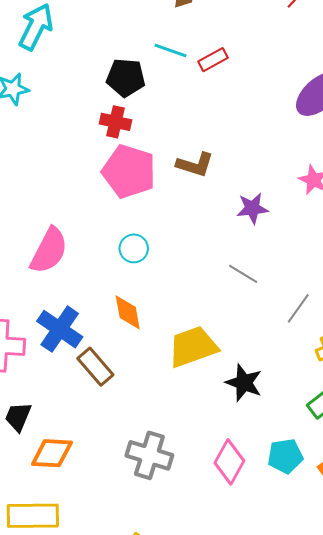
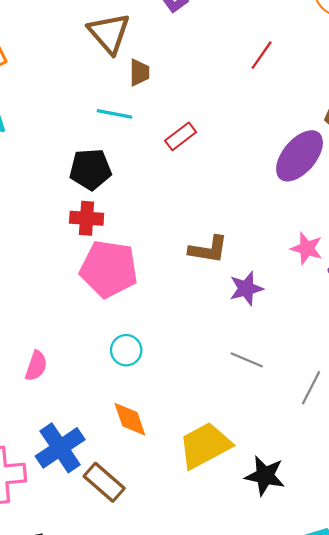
cyan line: (171, 51) -> (114, 114), moved
brown L-shape: (195, 165) -> (208, 249), moved
pink semicircle: (49, 251) -> (36, 366), size x0.6
blue cross: (60, 329) -> (60, 448), turned 30

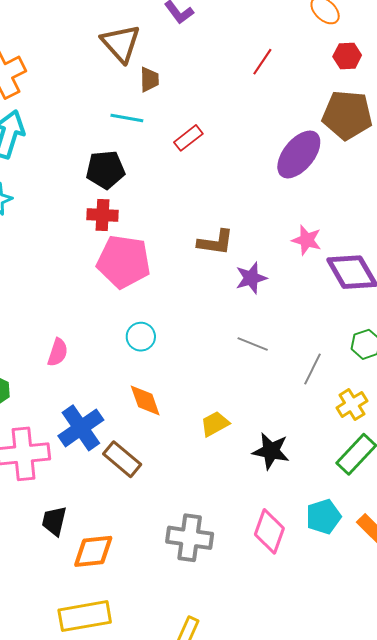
yellow trapezoid: (205, 445) -> (215, 424), size x0.6

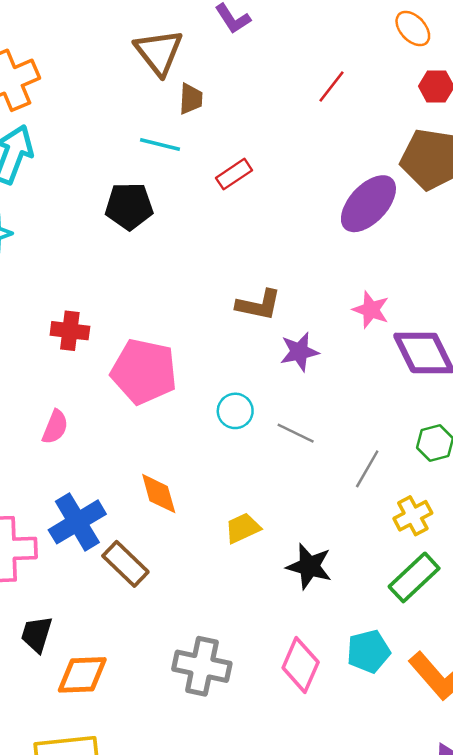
red cross: (102, 215) -> (70, 331), moved
pink pentagon: (124, 262) -> (144, 371), moved
cyan circle: (141, 337) -> (235, 411), moved

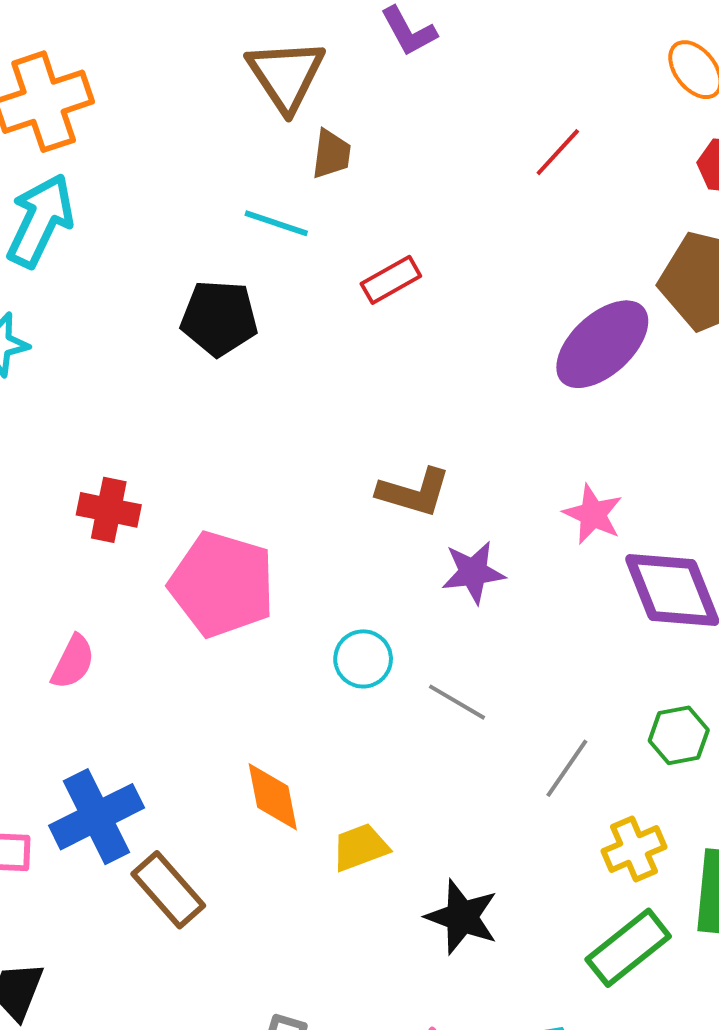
orange diamond: (159, 494) -> (273, 797), moved

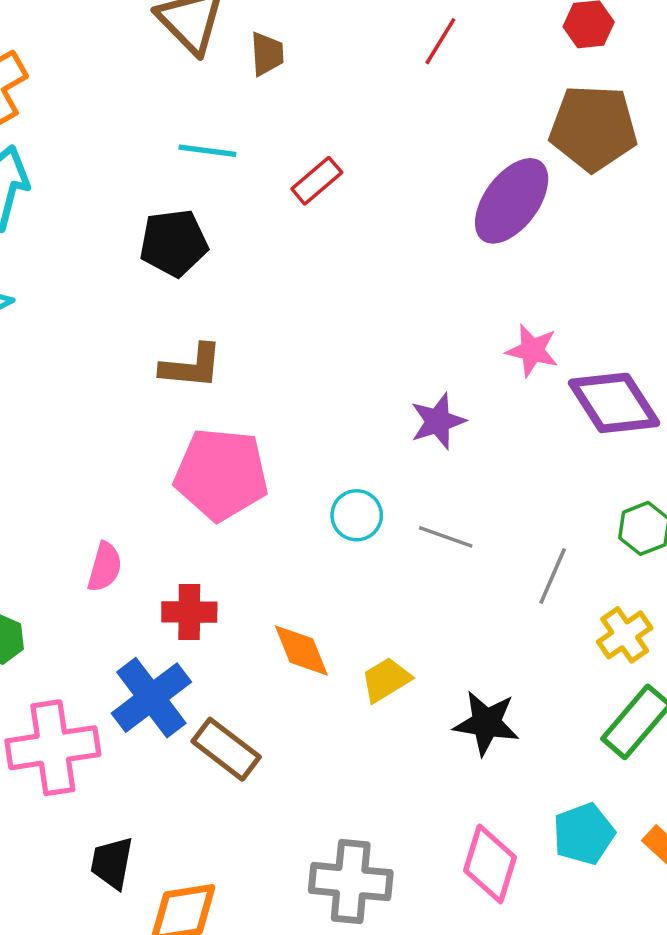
brown trapezoid: (331, 154) -> (267, 54), moved
brown L-shape: (414, 492) -> (191, 366), moved
red cross: (109, 510) -> (189, 612), moved

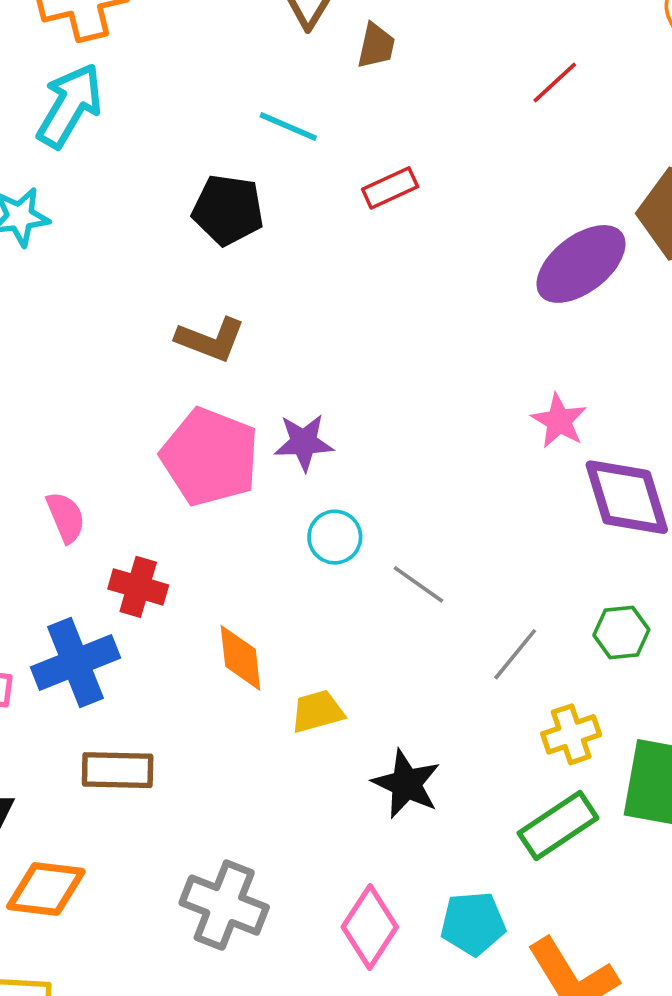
purple star: (438, 421) -> (304, 442), moved
pink semicircle: (105, 567) -> (66, 517), turned -54
brown rectangle: (226, 749) -> (118, 770), moved, turned -52

